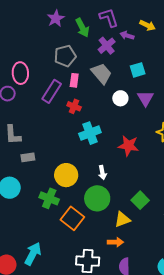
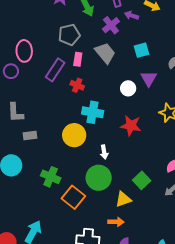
white circle: (120, 98) -> (128, 88), moved
cyan cross: (90, 133) -> (93, 112), turned 30
yellow circle: (66, 175) -> (74, 135), moved

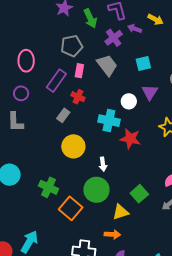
purple circle: (11, 71) -> (21, 93), moved
cyan cross: (93, 112) -> (109, 121), moved
gray rectangle: (30, 135) -> (63, 115), moved, turned -48

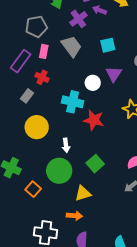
green square: (139, 194) -> (95, 164), moved
orange square: (71, 208) -> (33, 189), size x0.7

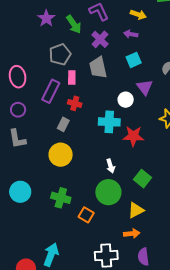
purple arrow: (99, 10) -> (131, 34), moved
gray trapezoid: (71, 46) -> (98, 68), turned -145
yellow circle: (37, 127) -> (61, 155), moved

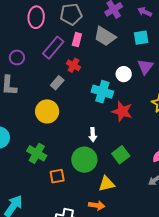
gray trapezoid: (98, 68) -> (105, 36), turned -60
pink ellipse: (18, 77) -> (36, 17), moved
orange square: (86, 215) -> (57, 176), turned 35

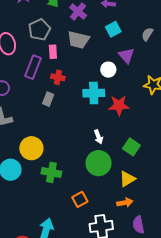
yellow circle: (47, 111) -> (31, 148), moved
orange square: (57, 176) -> (80, 199), moved

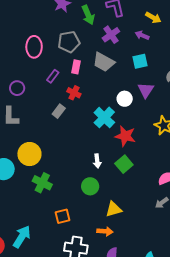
purple rectangle: (33, 67) -> (53, 76), size x0.6
cyan cross: (94, 93) -> (104, 117), turned 30
green square: (131, 147) -> (124, 164), moved
green circle: (99, 163) -> (90, 186), size x0.7

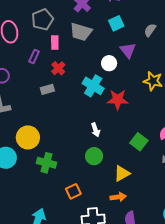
red cross: (74, 93) -> (58, 68), turned 32
gray rectangle: (59, 111) -> (47, 89), turned 48
green square: (124, 164) -> (139, 142), moved

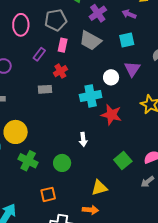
cyan cross: (93, 86) -> (91, 96), turned 35
green circle: (94, 156) -> (62, 163), moved

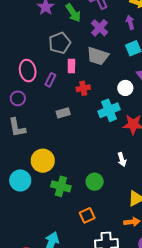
purple arrow: (129, 14) -> (130, 22), turned 64
pink ellipse: (21, 25) -> (28, 71), moved
red cross: (60, 71) -> (83, 88), moved, turned 32
white arrow: (83, 139) -> (122, 159), moved

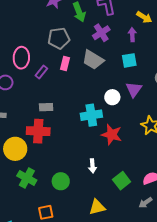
red cross: (83, 88) -> (38, 131), moved, size x1.6

